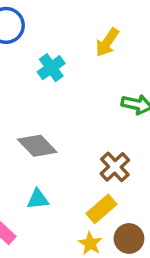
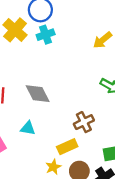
cyan cross: (51, 68) -> (46, 35), moved

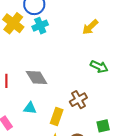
yellow rectangle: (67, 147) -> (57, 117), moved, turned -42

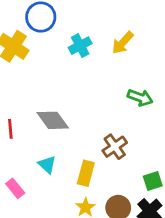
cyan cross: (40, 26) -> (80, 46), moved
cyan triangle: (30, 108) -> (47, 165), turned 40

